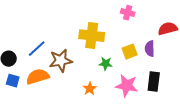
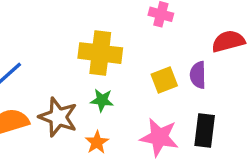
brown star: (61, 61) -> (58, 117), moved, turned 30
green star: (106, 64) -> (102, 100), moved

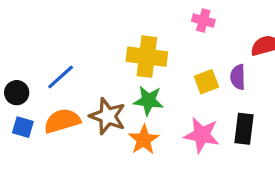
green star: (102, 100) -> (148, 100), size x1.4
orange star: (97, 142) -> (144, 140), size x1.4

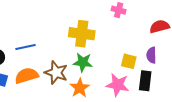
blue line: (61, 77) -> (25, 47), turned 30
purple semicircle: (238, 77) -> (151, 55), moved
yellow square: (206, 82) -> (129, 61), moved, turned 35

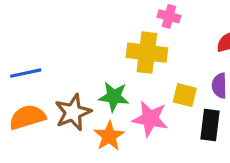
yellow cross: (82, 34) -> (147, 53), moved
brown star: (56, 73) -> (73, 112), turned 30
pink star: (118, 85) -> (150, 119), moved

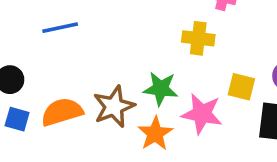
yellow cross: (147, 53) -> (198, 38), size x0.7
blue line: (26, 73) -> (60, 28), moved

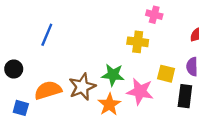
blue line: (60, 28) -> (47, 35), turned -55
blue square: (17, 119) -> (21, 108), moved

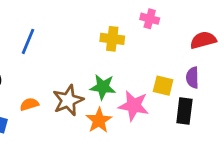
yellow cross: (138, 42) -> (112, 39), moved
orange semicircle: (48, 90) -> (29, 104), size x0.6

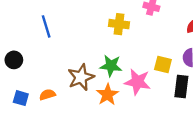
blue line: (28, 41) -> (46, 26), turned -40
orange semicircle: (29, 104) -> (47, 95), moved

